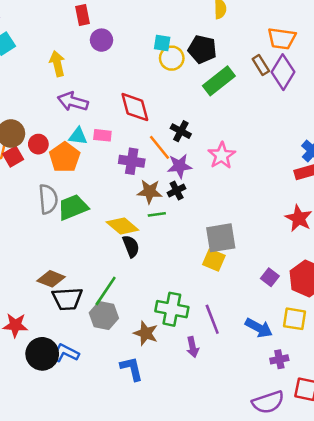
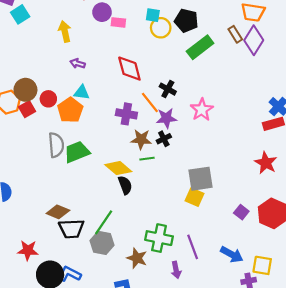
purple arrow: (73, 102) -> (78, 64), size x0.6
pink rectangle: (102, 135) -> (118, 22), moved
yellow square: (295, 319) -> (262, 265), moved

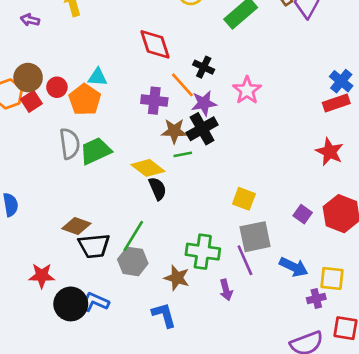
purple arrow: (78, 64) -> (30, 20), moved
black cross: (164, 139) -> (202, 129), size x1.6
gray square: (200, 179) -> (255, 237), moved

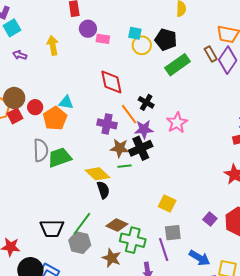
brown diamond: (76, 226) -> (117, 225), moved
gray square: (255, 237) -> (173, 233), size x0.7

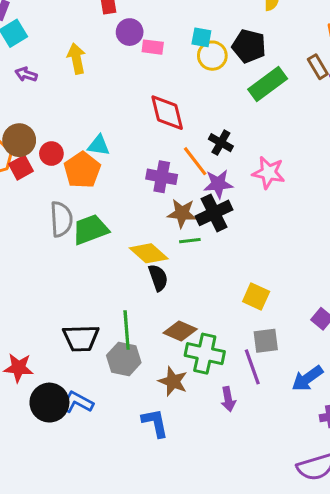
pink star: (177, 123) -> (269, 173), turned -30
green line: (82, 224) -> (127, 330), turned -40
blue arrow: (200, 258) -> (307, 378), turned 115

